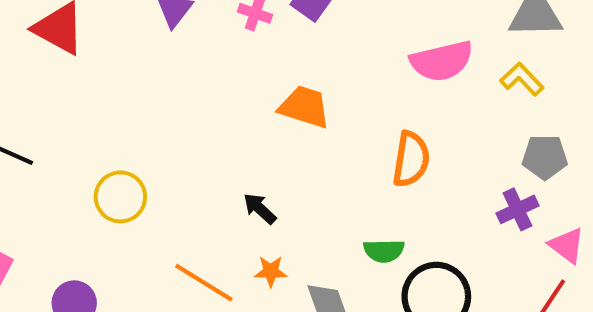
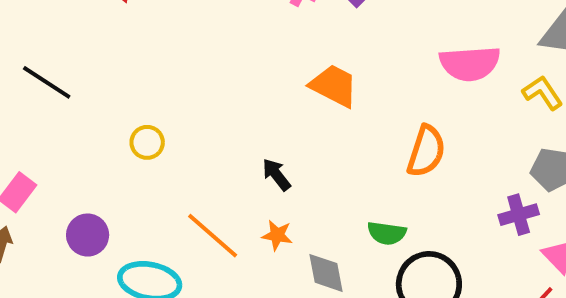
yellow circle: (120, 197) -> (147, 142), size x0.7

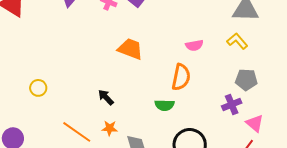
pink semicircle: (470, 64) -> (194, 45), moved, size x0.6
green semicircle: (387, 233) -> (164, 105), moved

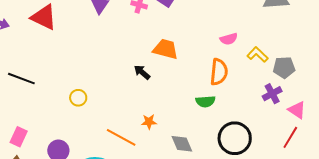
yellow L-shape: (237, 41) -> (258, 55), moved
black arrow: (106, 97) -> (142, 72), moved
orange star: (110, 128) -> (149, 122), moved

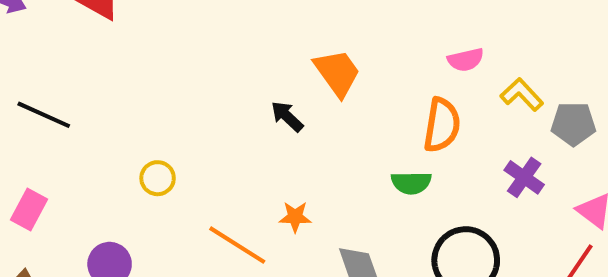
orange trapezoid: (166, 49) -> (337, 73), turned 36
purple cross: (272, 94) -> (524, 177), moved, turned -30
yellow circle: (78, 98) -> (158, 178), moved
pink rectangle: (19, 137) -> (29, 209), moved

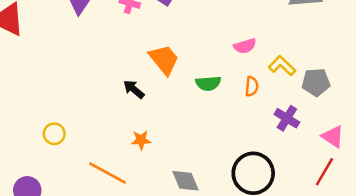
orange semicircle: (442, 125) -> (252, 86), moved, size x0.6
green semicircle: (411, 183) -> (208, 83), moved
orange star: (295, 217) -> (141, 140), moved

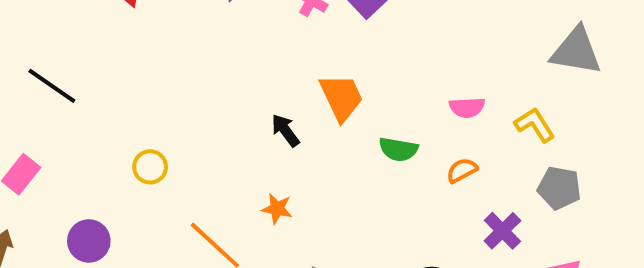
yellow L-shape: (282, 66) -> (535, 125), moved
orange semicircle: (252, 86) -> (462, 170), turned -138

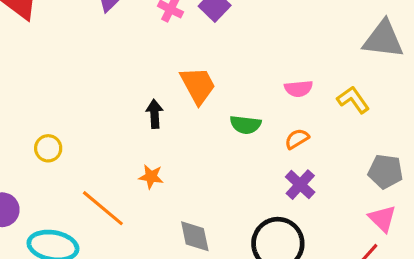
black arrow: (285, 130) -> (155, 114), turned 36
gray pentagon: (559, 188) -> (385, 171), moved
purple cross: (502, 231) -> (300, 185), moved

